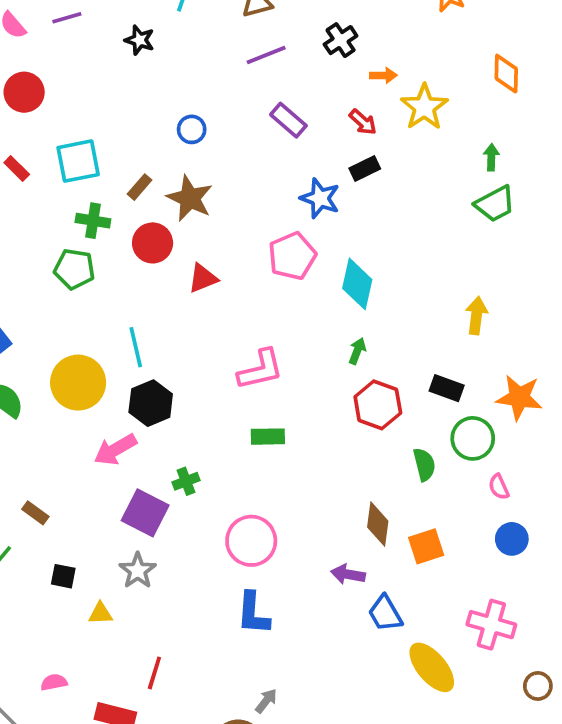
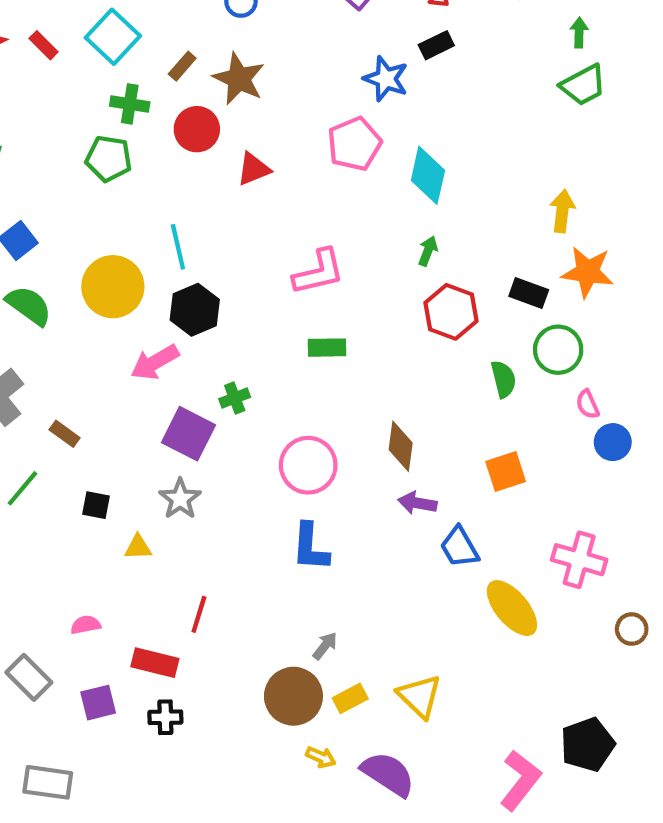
cyan square: (78, 161) -> (113, 37), turned -36
orange star: (519, 397) -> (588, 272), moved
brown diamond: (378, 524) -> (401, 446), moved
blue circle: (512, 539) -> (613, 442), moved

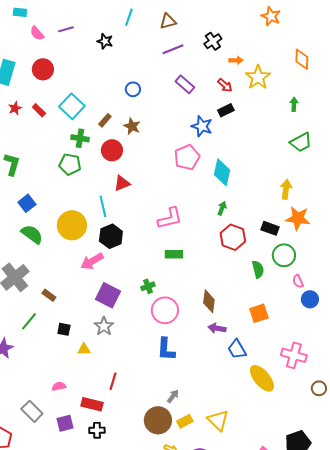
brown star: (239, 79) -> (132, 126), size x0.7
green trapezoid: (583, 85) -> (301, 142), moved
red triangle: (254, 169) -> (122, 183), moved
green cross: (235, 398) -> (148, 286), moved

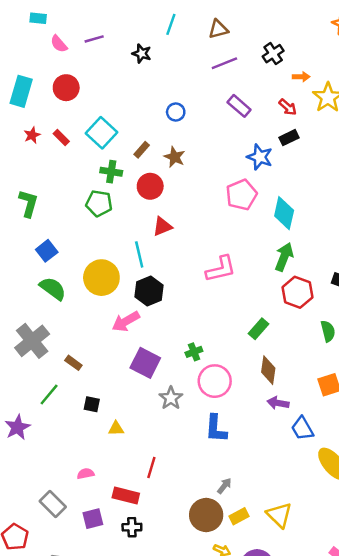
green arrow: (222, 208) -> (284, 257), size x1.6
green rectangle: (174, 254) -> (259, 329), moved, turned -48
gray star: (104, 326) -> (171, 398), moved

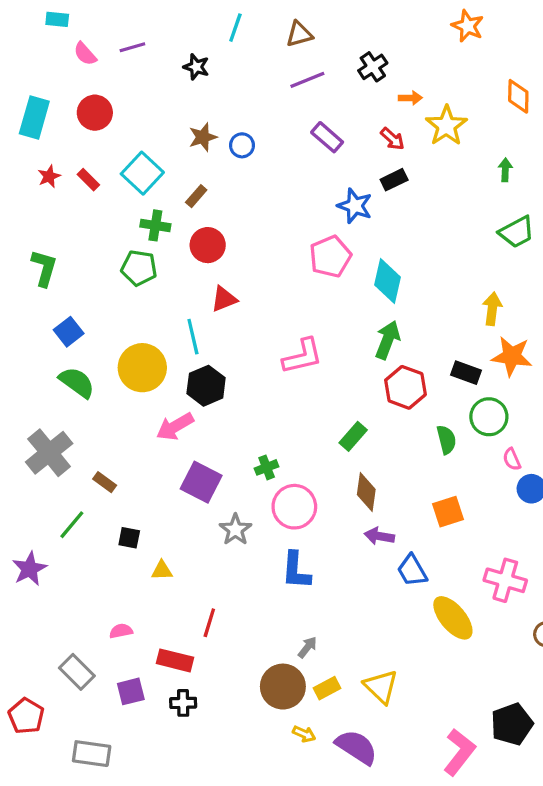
brown star: (175, 157) -> (203, 137), moved, turned 30

